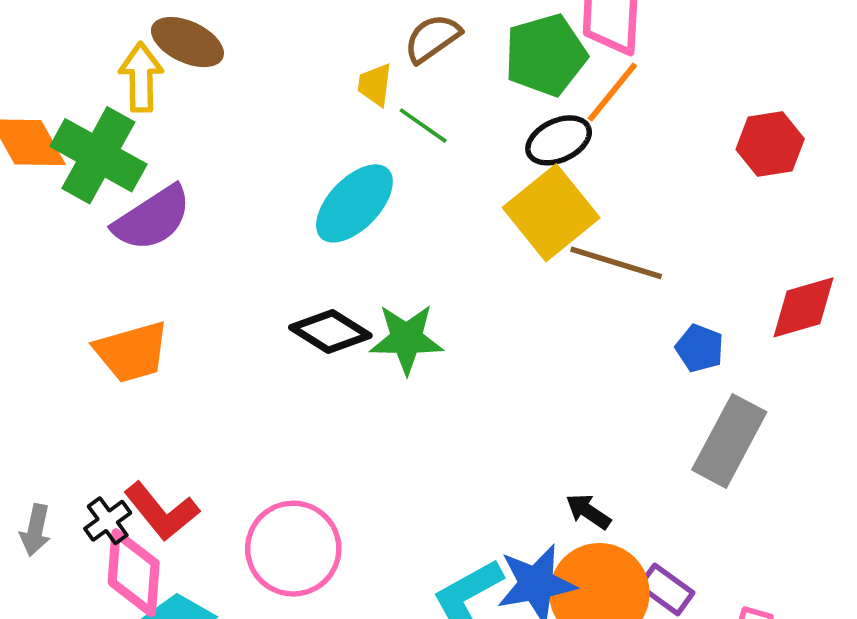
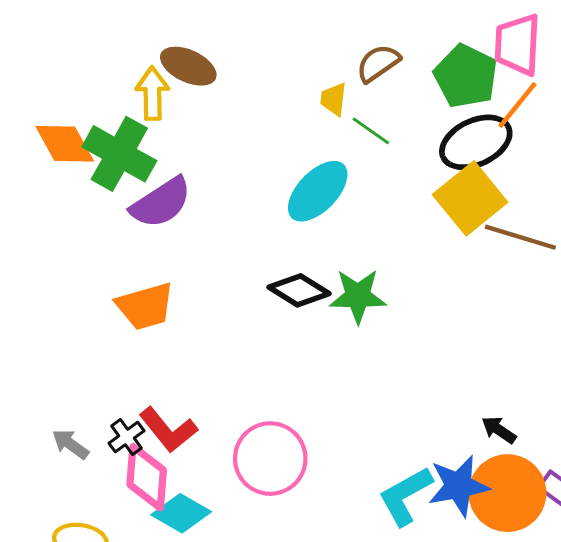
green pentagon: (546, 55) -> (466, 76), turned -30
black ellipse: (559, 140) -> (476, 142), size x1.4
gray arrow: (35, 530) -> (70, 444), turned 114

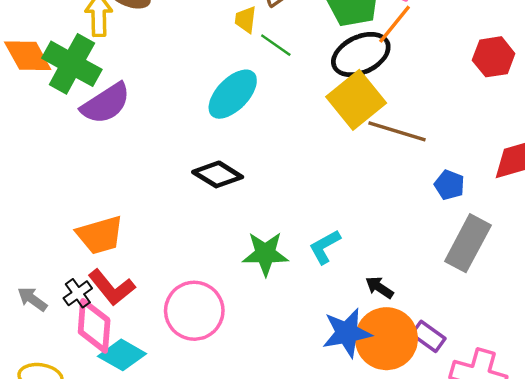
green star: (358, 296) -> (265, 254), moved
orange trapezoid: (145, 306) -> (100, 235), moved
cyan L-shape: (405, 496) -> (325, 247), moved, size x0.7

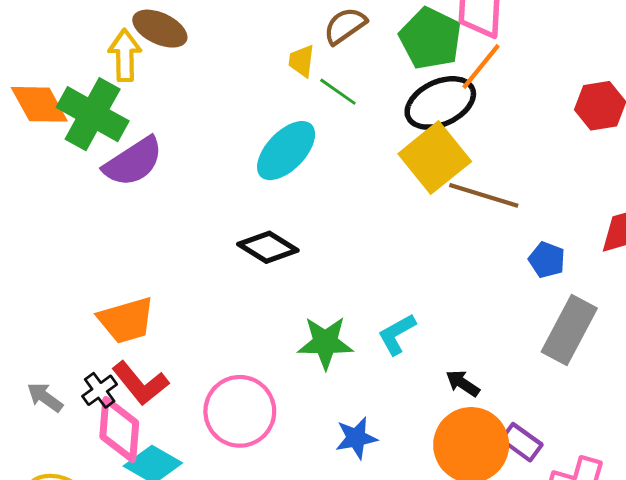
blue star: (347, 333) -> (356, 438), moved, size x0.7

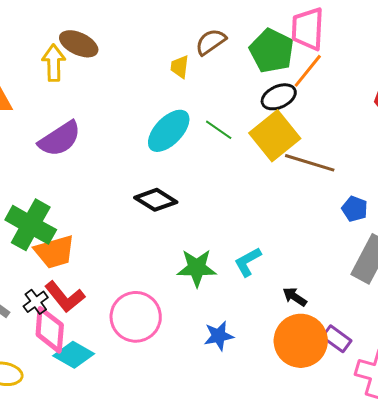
green line: (338, 92) -> (219, 130), moved
black ellipse: (440, 103) -> (279, 97), size x0.7
green cross: (93, 114) -> (31, 225), moved

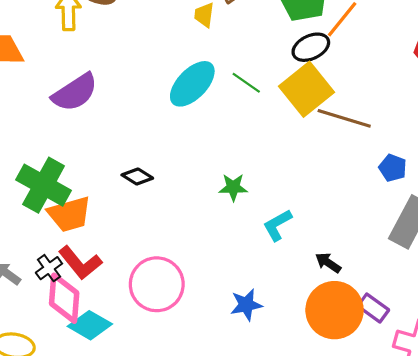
black diamond: (156, 200) -> (137, 177), moved, size x0.7
green star: (197, 268) -> (233, 187), moved, size x0.7

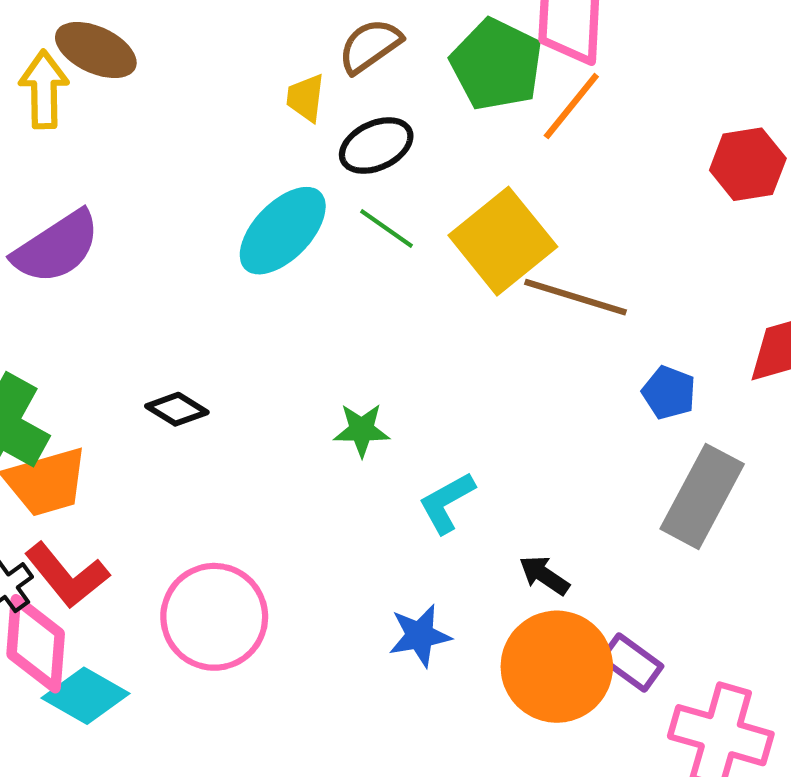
black ellipse: (311, 47) -> (376, 146), moved
blue star: (246, 305) -> (420, 636), moved

